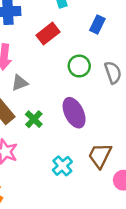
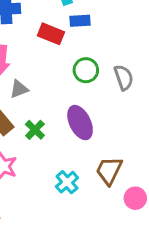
blue rectangle: (97, 25) -> (80, 21), moved, turned 60
red rectangle: (48, 34) -> (51, 34), turned 60

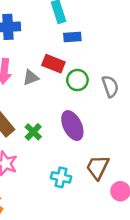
red rectangle: (51, 34) -> (53, 64), moved
gray triangle: (19, 89) -> (31, 78), moved
cyan cross: (67, 182) -> (61, 177), turned -36

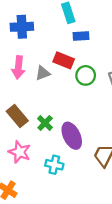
purple ellipse: (72, 126) -> (72, 136), moved
cyan cross: (61, 177) -> (54, 165), moved

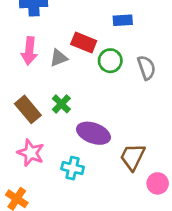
blue rectangle: (81, 36) -> (123, 20), moved
green cross: (45, 123) -> (61, 104), moved
purple ellipse: (72, 136) -> (93, 133), turned -44

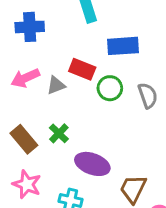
blue rectangle: (123, 20) -> (123, 46), size x1.5
pink arrow: (29, 51) -> (25, 78), turned 60

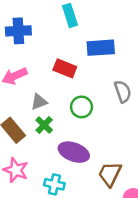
gray triangle: (56, 85) -> (39, 102), moved
green circle: (110, 88) -> (82, 107), moved

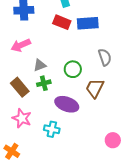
red rectangle: (65, 68) -> (62, 22), moved
green cross: (44, 125) -> (44, 83), turned 32
brown trapezoid: (110, 174) -> (95, 88), moved

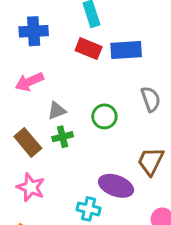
brown trapezoid: (95, 88) -> (151, 161), moved
purple ellipse: (67, 104) -> (116, 186), moved
cyan cross: (52, 129) -> (89, 209), moved

